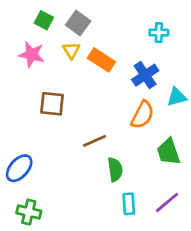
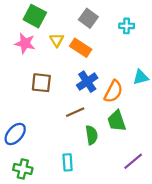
green square: (44, 20) -> (35, 16), size x1.5
gray square: (78, 23) -> (88, 18), moved
blue cross: (145, 75) -> (87, 82), moved
green trapezoid: (168, 152) -> (117, 121), moved
cyan rectangle: (129, 204) -> (68, 162), moved

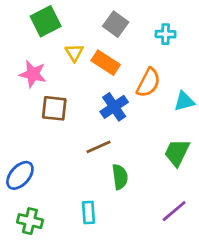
green square: (35, 16) -> (46, 21), turned 35
pink star: (25, 43) -> (33, 74), moved
orange semicircle: (113, 91) -> (148, 83), moved
green trapezoid: (117, 121) -> (177, 153), moved, turned 45

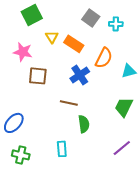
gray square: (116, 24) -> (91, 18), moved
brown line: (98, 147) -> (69, 103), turned 36

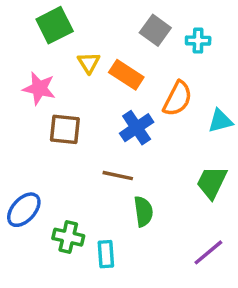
green cross: (21, 155) -> (68, 237), moved

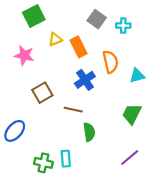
yellow triangle: (89, 63) -> (55, 39), turned 40
orange rectangle: (126, 75) -> (79, 47), turned 30
orange semicircle: (178, 99) -> (110, 62), turned -40
brown square: (65, 129) -> (42, 93), moved, turned -36
green cross: (68, 237) -> (43, 163), moved

